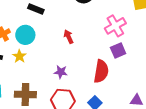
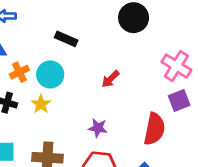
pink cross: (115, 26) -> (176, 66), turned -30
red arrow: (69, 37) -> (110, 79), turned -112

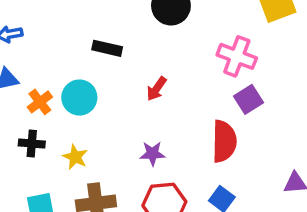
black rectangle: (66, 39) -> (107, 48), moved
yellow star: (41, 104) -> (75, 157), moved

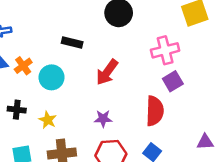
pink cross: (237, 56) -> (165, 50), turned -36
red arrow: (157, 89) -> (107, 72), size x1.5
orange cross: (40, 102) -> (23, 66), moved

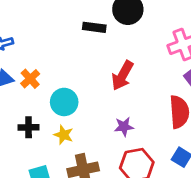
black rectangle: (72, 43) -> (94, 27), moved
cyan circle: (52, 77) -> (64, 102), moved

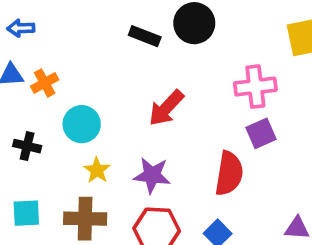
purple star: (124, 127) -> (152, 175), size x1.4
yellow star: (64, 135) -> (97, 170), moved

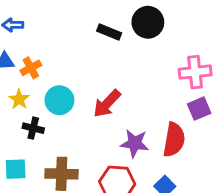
red arrow: (166, 108) -> (107, 104), moved
black cross: (27, 146) -> (33, 128), moved
yellow star: (97, 170) -> (19, 99), moved
purple star: (152, 175) -> (135, 143), moved

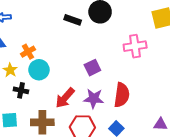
orange cross: (31, 68) -> (28, 52), moved
red arrow: (107, 104) -> (65, 98), moved
purple square: (199, 109) -> (92, 68), moved

